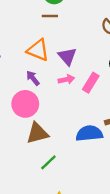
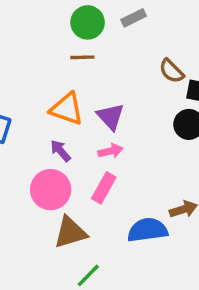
pink rectangle: (91, 83) -> (104, 188), moved

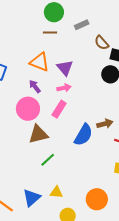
gray rectangle: (134, 18) -> (82, 25), moved
blue semicircle: (148, 230) -> (83, 135), turned 125

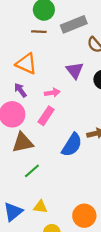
gray rectangle: (82, 25) -> (74, 24), size x1.6
purple triangle: (65, 68) -> (75, 70), moved

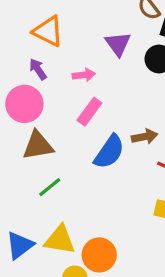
pink rectangle: (46, 116) -> (89, 112), moved
yellow triangle: (40, 207) -> (60, 240), size x1.5
orange circle: (84, 216) -> (99, 255), moved

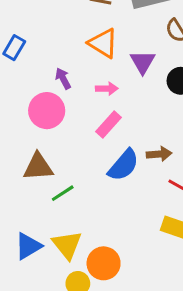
orange triangle: (48, 31) -> (103, 43), moved
brown triangle: (38, 146) -> (38, 167), moved
yellow triangle: (60, 240) -> (67, 245), turned 36

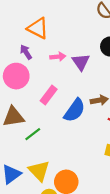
orange triangle: (103, 43) -> (38, 28), moved
purple triangle: (143, 62) -> (81, 62), moved
pink rectangle: (108, 124) -> (49, 95), moved

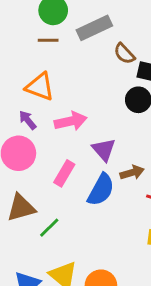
pink arrow: (58, 57) -> (71, 121), size x1.5
purple triangle: (81, 62) -> (104, 150), moved

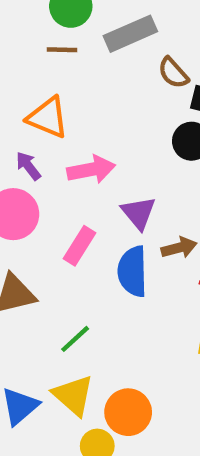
blue semicircle: (101, 190) -> (133, 271), turned 148
green line: (49, 228) -> (75, 339), moved

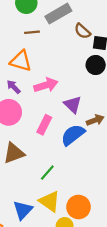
brown line: (62, 50) -> (32, 32), moved
blue semicircle: (133, 271) -> (73, 135), turned 60

